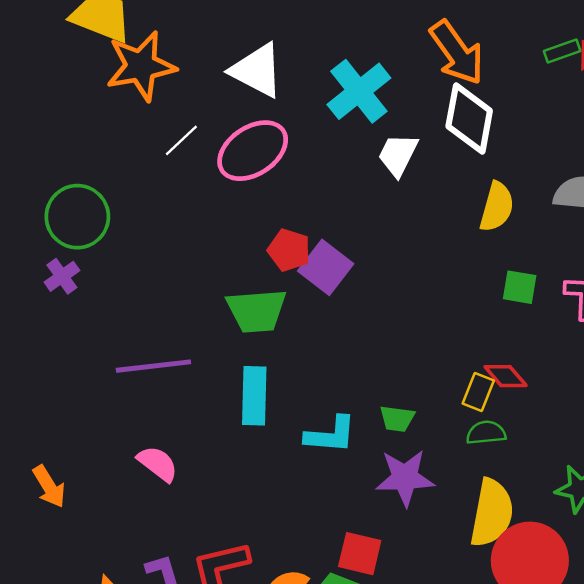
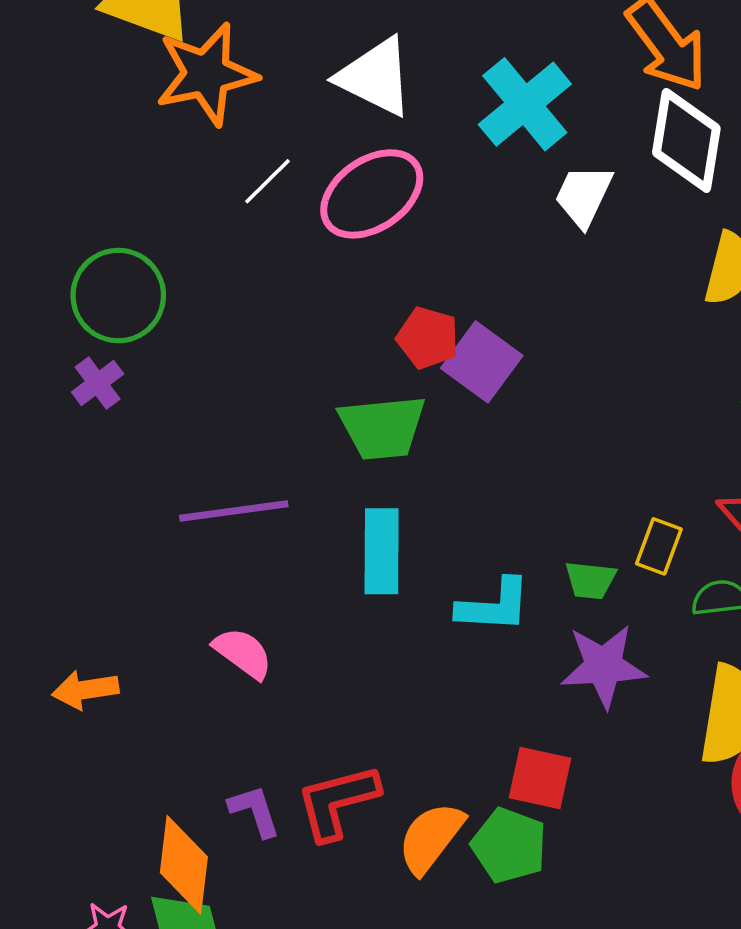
yellow rectangle: (478, 392) -> (659, 546), moved
orange arrow: (49, 487) -> (85, 690), turned 114

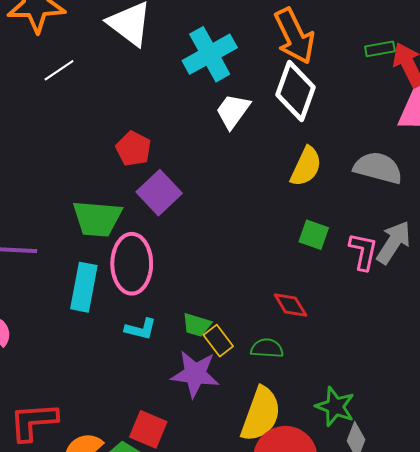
pink ellipse: (372, 194) -> (132, 264), moved, turned -66
red pentagon: (428, 338) -> (134, 149), moved
yellow rectangle: (659, 546) -> (218, 341), moved, turned -68
cyan L-shape: (494, 606) -> (141, 329), size x0.7

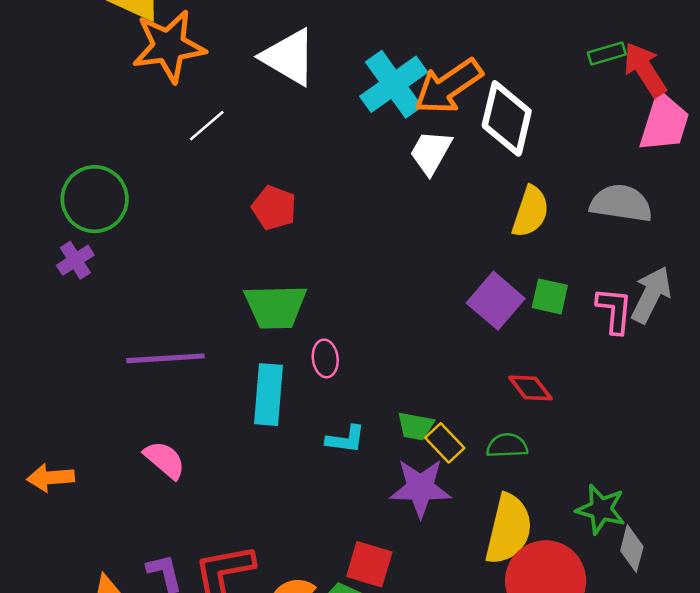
orange arrow: (294, 36) -> (448, 86), moved, turned 88
red pentagon: (134, 149) -> (274, 208), moved
purple square: (159, 193) -> (496, 301), moved
pink ellipse: (132, 264) -> (325, 358), size x0.5

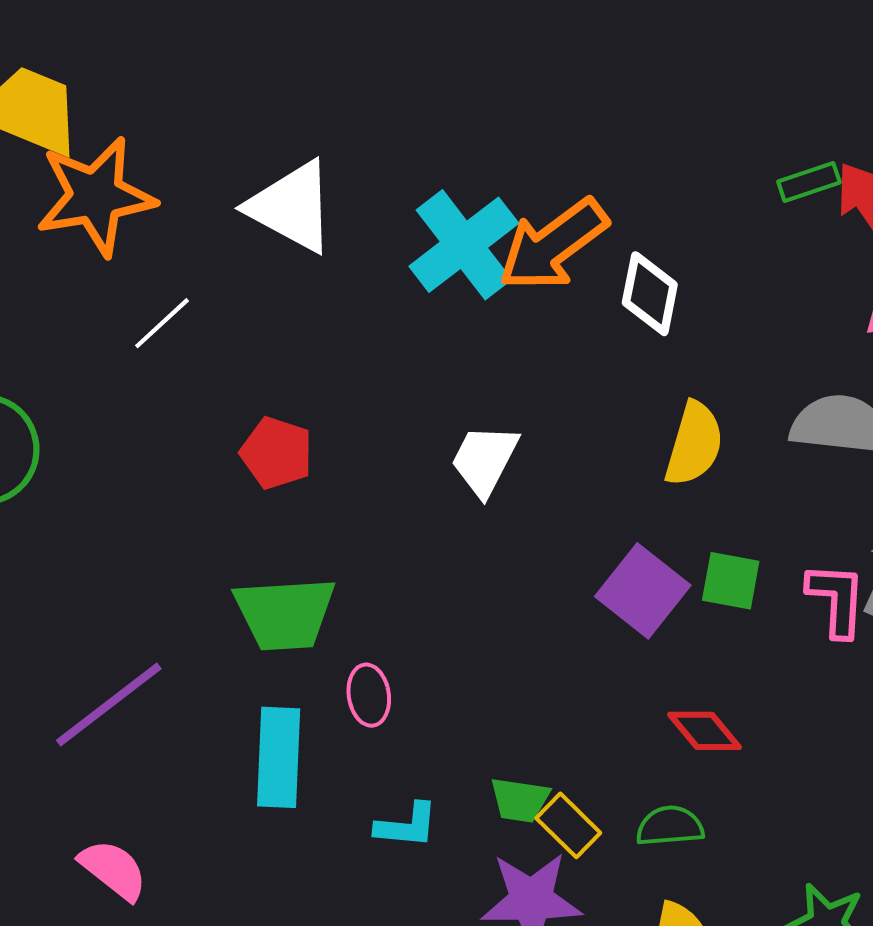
white diamond: (507, 118) -> (650, 294), size x0.7
white trapezoid: (431, 152) -> (485, 460), moved
purple line: (165, 358) -> (109, 704), turned -32

